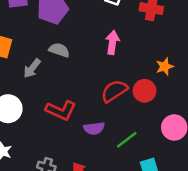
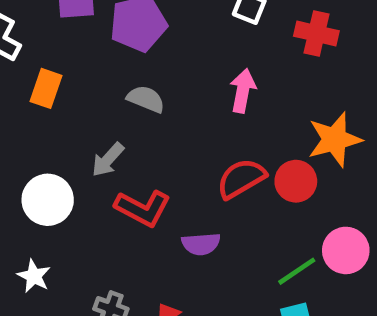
orange star: (165, 67) -> (335, 139), size x1.6
gray arrow: (32, 68) -> (108, 160), moved
green line: (127, 140) -> (297, 271), moved

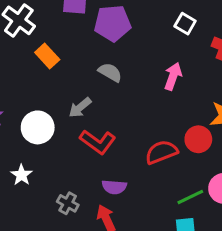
orange rectangle: (46, 88) -> (47, 56), turned -70
red semicircle: (241, 178) -> (161, 152), moved
purple semicircle: (201, 244) -> (114, 187), moved

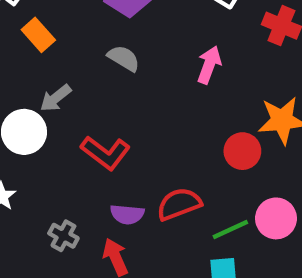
gray arrow: (80, 107) -> (56, 98), moved
red semicircle: (161, 152) -> (179, 204), moved

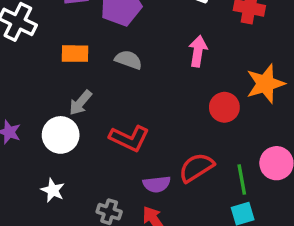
orange rectangle: (38, 35) -> (75, 54), moved, turned -36
red circle: (242, 151) -> (224, 107), moved
green line: (230, 229) -> (242, 179), turned -64

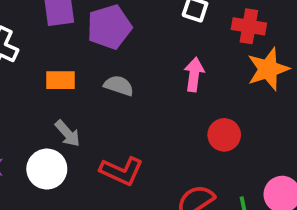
orange star: (265, 84) -> (268, 69), moved
gray arrow: (80, 103) -> (68, 133), turned -80

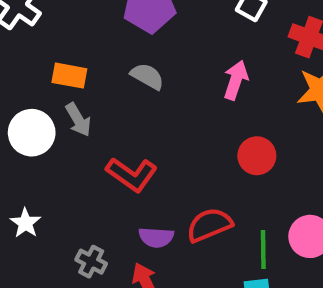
orange rectangle: (60, 80) -> (69, 76), moved
white circle: (47, 169) -> (32, 133), moved

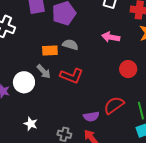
orange rectangle: (69, 76) -> (50, 50), moved
pink arrow: (236, 80) -> (111, 37), turned -84
red L-shape: (132, 174) -> (72, 76), moved

